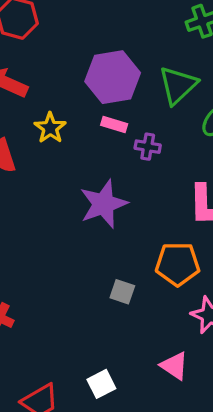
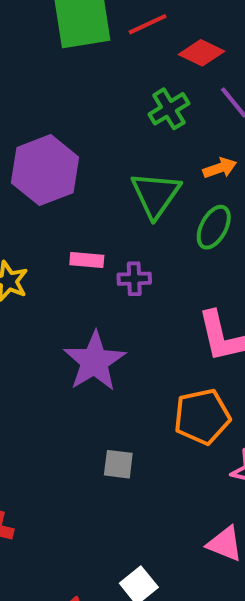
purple hexagon: (113, 77) -> (45, 170), moved
gray square: (122, 292) -> (118, 464), moved

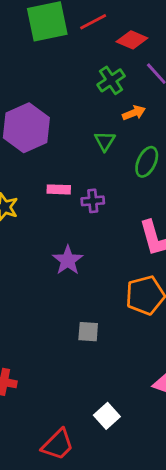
orange arrow: (220, 168) -> (134, 113), moved
green triangle: (156, 195) -> (105, 141), size x0.6
purple star: (94, 361) -> (68, 260), size x0.7

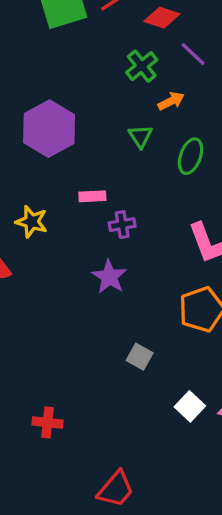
purple cross: (93, 201) -> (122, 225), moved
gray square: (88, 332) -> (140, 357), turned 30
white square: (107, 416) -> (190, 406), moved

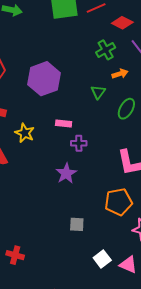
gray square: (140, 357) -> (77, 224), turned -35

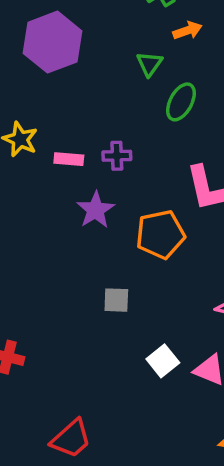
green ellipse: (126, 109) -> (181, 102), moved
pink rectangle: (64, 123) -> (69, 159), moved
orange pentagon: (119, 202) -> (160, 234), moved

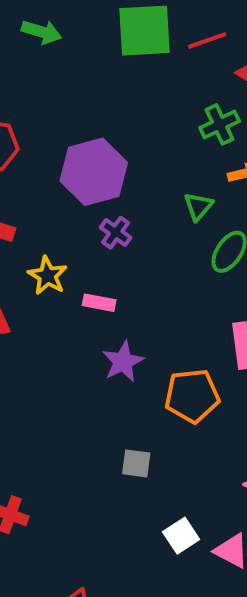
purple cross: (117, 156) -> (116, 233), moved, turned 32

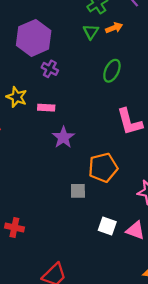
green triangle: (198, 206) -> (91, 32), moved
orange pentagon: (192, 396) -> (103, 168), moved
white square: (181, 536) -> (107, 226), turned -30

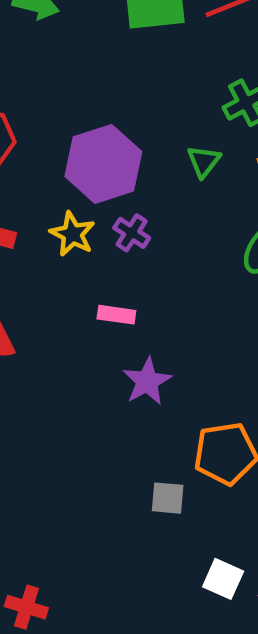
green triangle: (91, 32) -> (204, 161), moved
yellow star: (17, 97) -> (72, 234), moved
red cross: (14, 227) -> (26, 607), moved

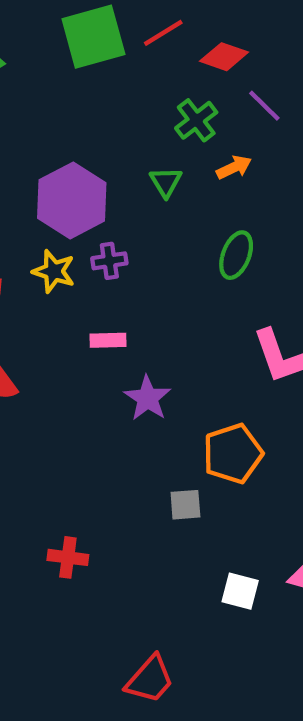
purple cross: (132, 233) -> (109, 261), turned -32
white square: (223, 579) -> (240, 591), moved
red cross: (26, 607) -> (68, 557), moved

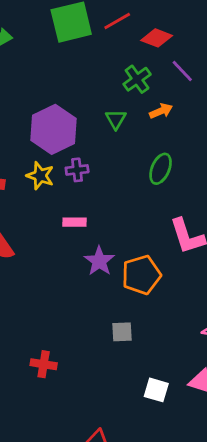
orange pentagon: (233, 454) -> (141, 275), moved

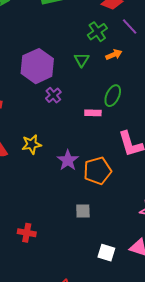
purple cross: (77, 170) -> (53, 95), turned -35
yellow star: (40, 176) -> (32, 144), moved, turned -30
pink rectangle: (75, 222) -> (93, 113), moved

